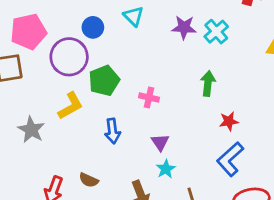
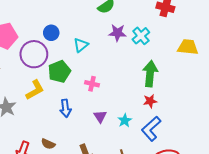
cyan triangle: (134, 16) -> (81, 45), moved, turned 35
green arrow: (208, 83) -> (150, 74), moved, size x1.4
cyan star: (166, 169) -> (125, 120), moved

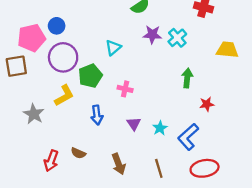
blue circle: (51, 33) -> (57, 26), moved
green arrow: (150, 74) -> (187, 78), size x0.7
red star: (150, 101) -> (207, 104), moved

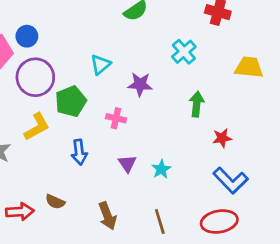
purple star: (152, 35) -> (140, 84), moved
blue L-shape: (188, 137) -> (231, 180), moved, turned -92
red arrow: (51, 161) -> (20, 212), turned -114

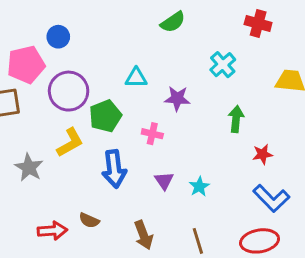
blue circle: (27, 36) -> (58, 37), moved
cyan triangle: (100, 64) -> (136, 78), turned 40
blue arrow: (79, 152) -> (114, 169), size x1.4

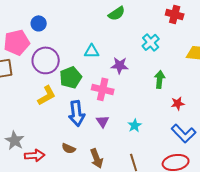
pink cross: (152, 134) -> (103, 89), size x1.5
gray star: (29, 167) -> (15, 140), moved
purple triangle: (164, 181) -> (103, 121), moved
brown semicircle: (89, 220) -> (69, 148), moved

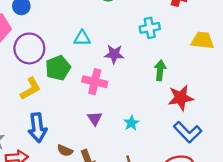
cyan cross: (151, 42) -> (150, 28), turned 30
red star: (178, 103) -> (181, 98), size x1.6
blue arrow: (77, 113) -> (37, 128), moved
brown semicircle: (69, 148) -> (65, 150), moved

